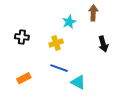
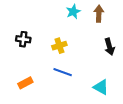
cyan star: (69, 22) -> (73, 12), moved
cyan triangle: (78, 82) -> (101, 87), moved

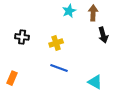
black arrow: (109, 47) -> (103, 35), moved
orange rectangle: (25, 83) -> (12, 78), moved, turned -40

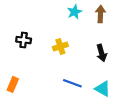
black arrow: (103, 35) -> (102, 53), moved
blue line: (59, 68) -> (72, 83), moved

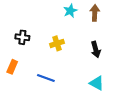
blue line: (72, 83) -> (46, 78), moved
orange rectangle: (13, 84) -> (12, 67), moved

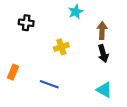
brown arrow: (95, 13) -> (102, 30), moved
black cross: (22, 37) -> (26, 23), moved

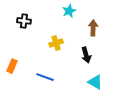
black arrow: (103, 54) -> (86, 55), moved

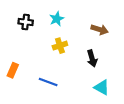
cyan star: (69, 11) -> (57, 19), moved
brown arrow: (93, 28) -> (100, 30), turned 105

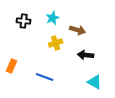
brown arrow: (100, 30) -> (78, 30), moved
black arrow: (92, 58) -> (86, 55), turned 112

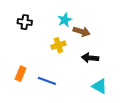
cyan star: (53, 18) -> (65, 20), moved
orange rectangle: (12, 66) -> (21, 74), moved

